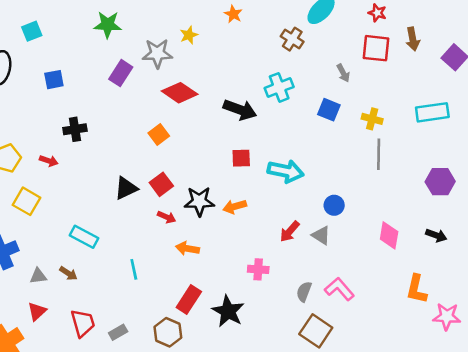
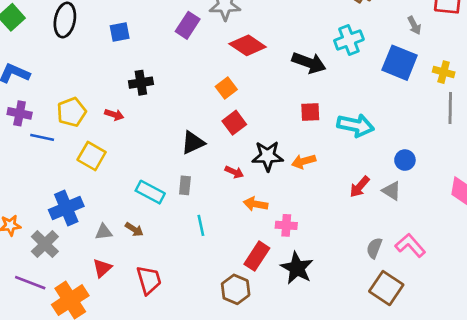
blue square: (329, 110) -> (400, 63), size x1.5
red square: (161, 184) -> (234, 123), moved
pink cross: (258, 269) -> (286, 225), moved
gray rectangle: (118, 332) -> (185, 185), moved, turned -54

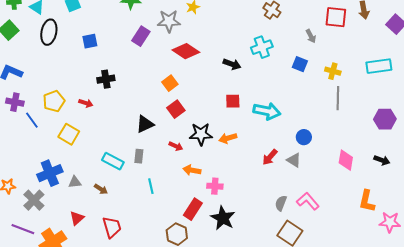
black arrow: (309, 63) -> (232, 64), size x0.7
blue square: (400, 63) -> (300, 64), size x0.6
blue line: (42, 137) -> (32, 120), turned 42
gray triangle: (104, 232) -> (75, 182), moved

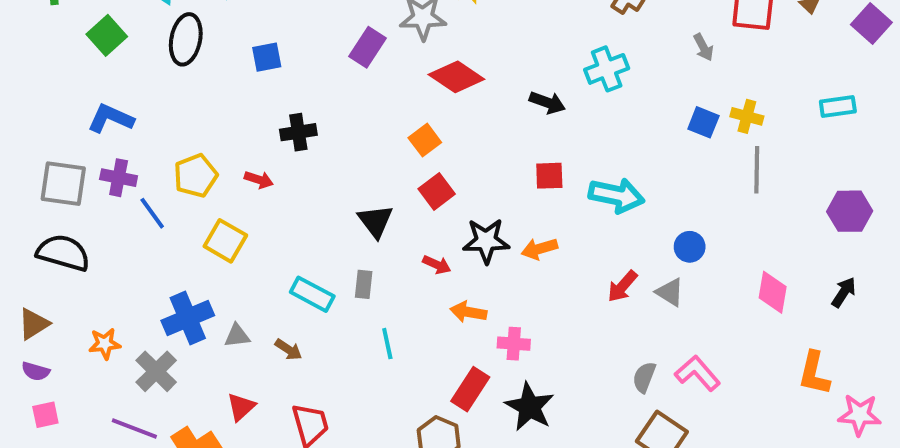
blue square: (300, 64) -> (703, 122), moved
cyan rectangle: (379, 66) -> (838, 107), size x0.7
black triangle: (145, 124) -> (375, 221), turned -42
black arrow: (382, 160) -> (844, 292), turned -77

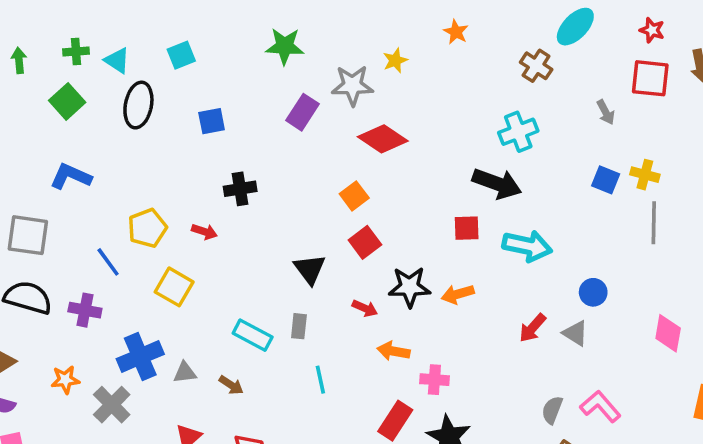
black arrow: (547, 103) -> (497, 183), moved, size x1.5
purple cross: (119, 178) -> (85, 310), moved

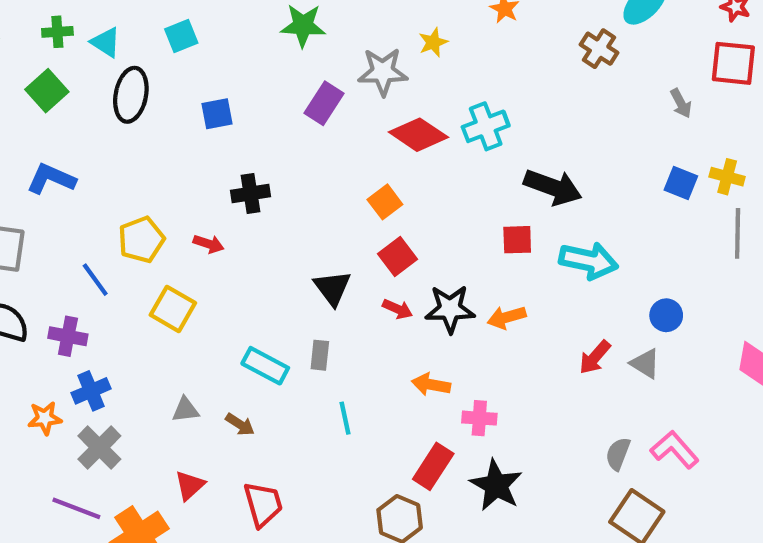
cyan cross: (518, 132) -> (486, 126), moved
red arrow: (365, 308) -> (397, 309), moved
blue cross: (140, 356) -> (91, 391), moved, size x0.7

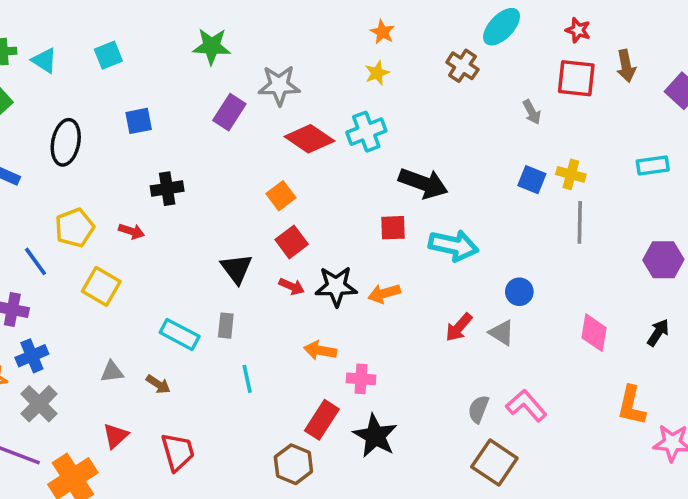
yellow star: (433, 42) -> (377, 73), moved
black ellipse: (131, 95) -> (66, 142), moved

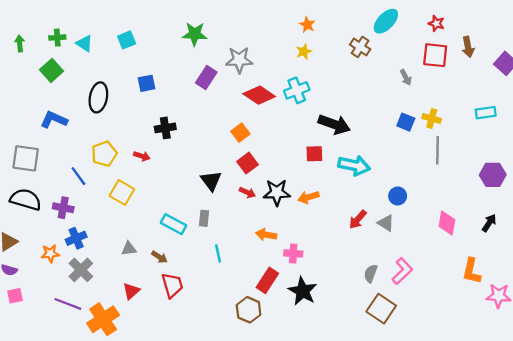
pink L-shape: (526, 406) -> (402, 271), turned 88
red trapezoid: (178, 452) -> (172, 285), moved

